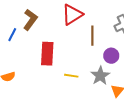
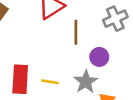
red rectangle: (47, 54) -> (20, 79), moved

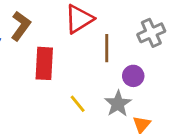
red rectangle: (20, 79) -> (44, 63), moved
yellow line: (50, 82) -> (78, 104), turned 42

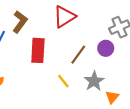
brown line: (107, 48) -> (78, 55), moved, turned 36
purple circle: (133, 76) -> (106, 48), moved

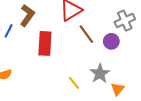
brown line: (78, 55) -> (86, 34), moved, turned -72
yellow line: (63, 81) -> (74, 83), moved

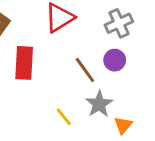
gray cross: (125, 21) -> (119, 23), moved
brown line: (86, 34) -> (85, 70), moved

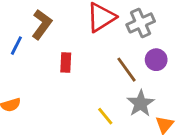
gray cross: (119, 23) -> (141, 23), moved
red rectangle: (24, 63) -> (66, 63), size x0.6

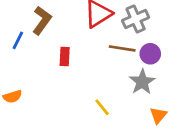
brown line: (126, 70) -> (122, 48), moved, turned -45
gray star: (141, 103) -> (142, 82), moved

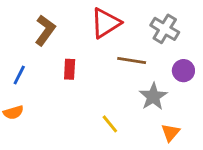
gray cross: (136, 19) -> (165, 29), moved, turned -35
blue line: (18, 40) -> (19, 75), moved
purple circle: (150, 54) -> (183, 71), moved

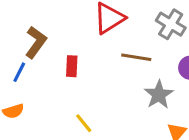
brown L-shape: (45, 30) -> (36, 42), moved
yellow line: (110, 124) -> (84, 123), moved

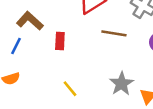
brown L-shape: (36, 42) -> (30, 21), turned -84
gray star: (159, 95) -> (121, 84), moved

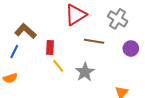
gray star: (121, 84) -> (85, 72), moved
yellow line: (70, 89) -> (58, 66), moved

